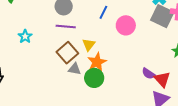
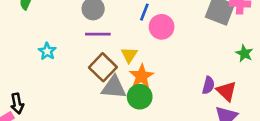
pink circle: (126, 25) -> (162, 27), moved
gray triangle: (75, 69) -> (114, 87), size x1.5
purple semicircle: (148, 74) -> (208, 85), turned -104

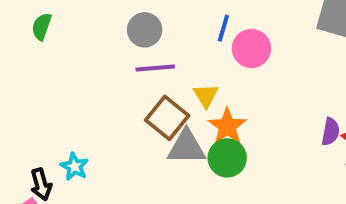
cyan star: (47, 51) -> (74, 167), moved

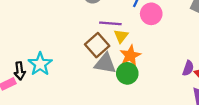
purple line: (155, 68) -> (110, 23), moved
cyan star: (74, 167) -> (40, 64), size x1.5

